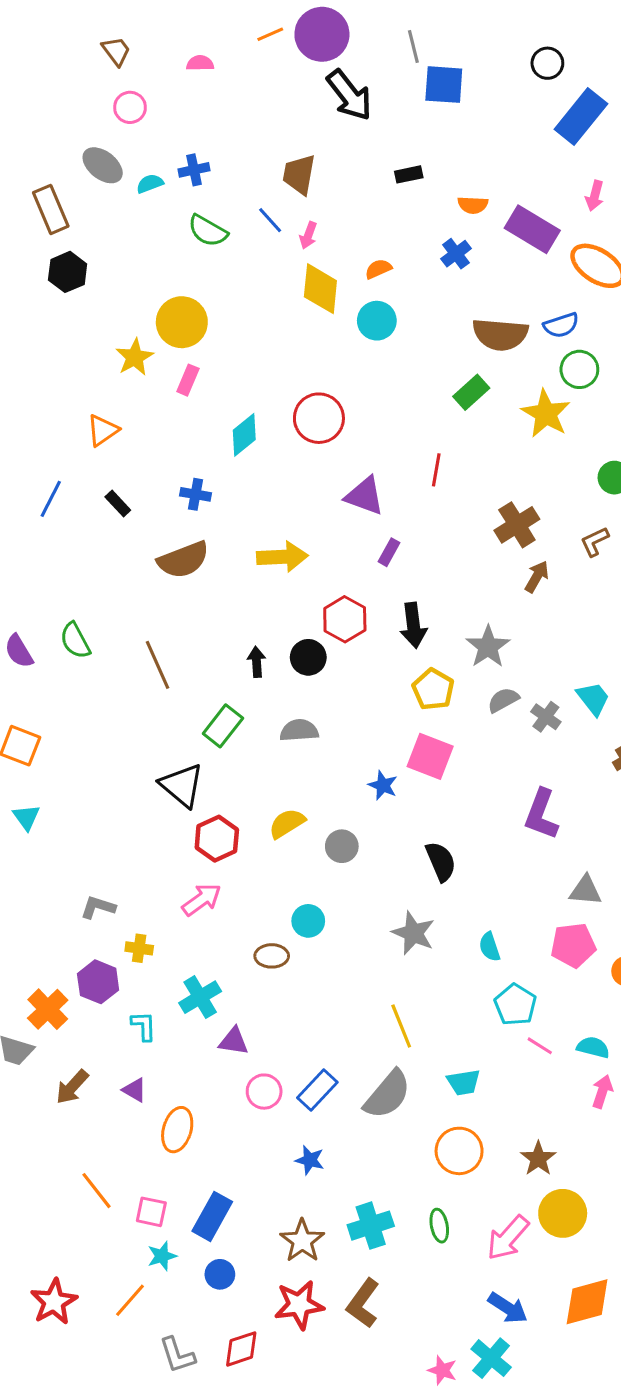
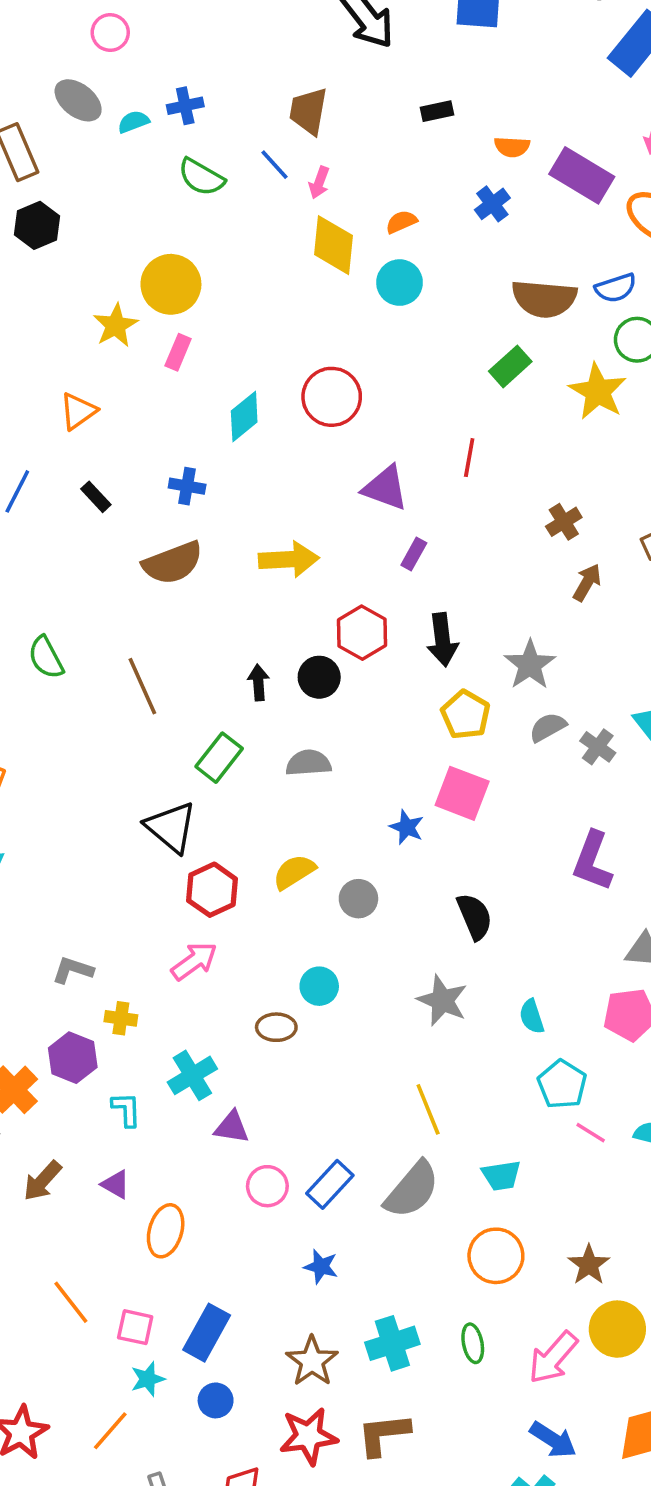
brown cross: (517, 525) -> (564, 522), size x0.7
brown L-shape: (363, 1303) -> (383, 1434), turned 48

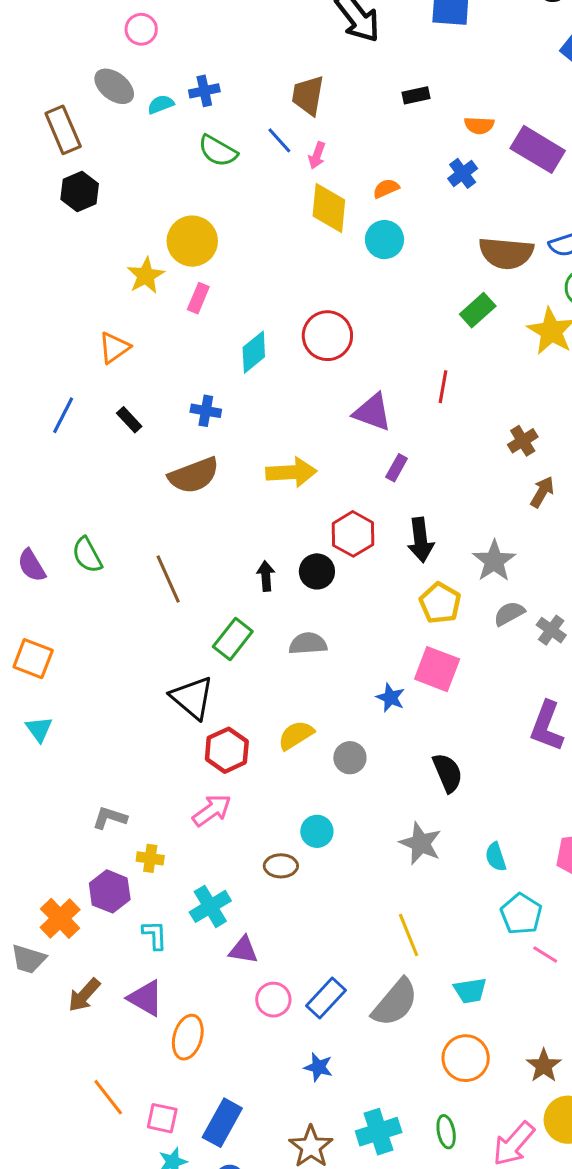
purple triangle: (116, 1184) -> (146, 998), size x1.5

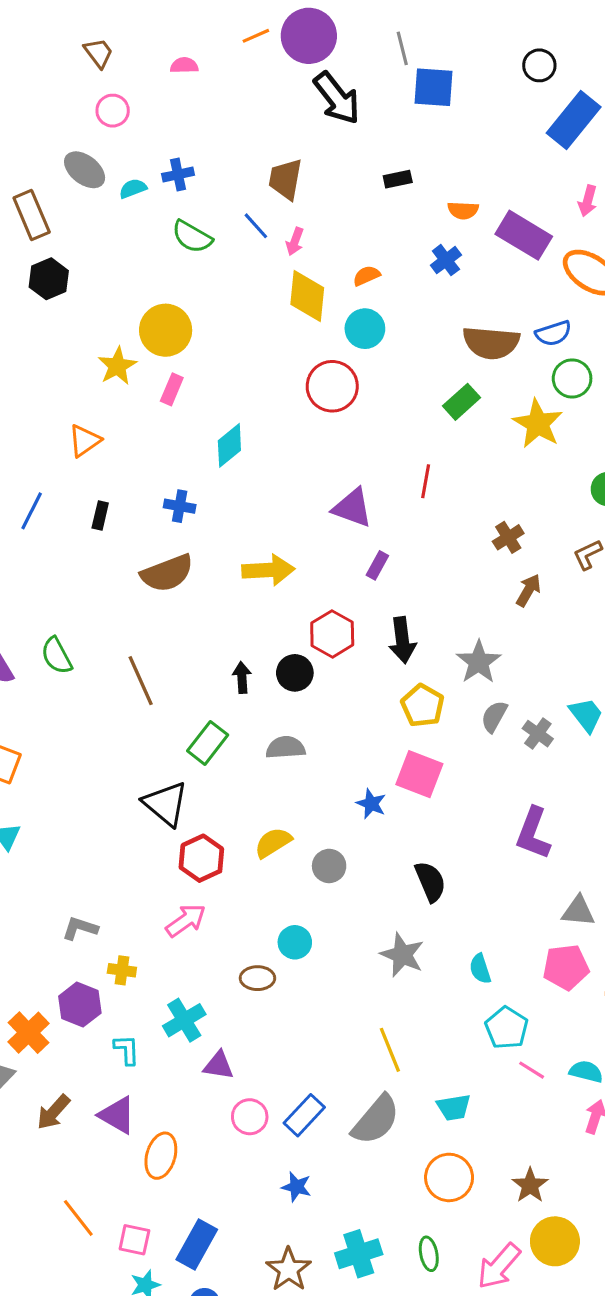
red circle: (327, 336) -> (332, 386), moved
black rectangle: (129, 420) -> (100, 516), turned 56
gray semicircle: (509, 614) -> (494, 716), turned -32

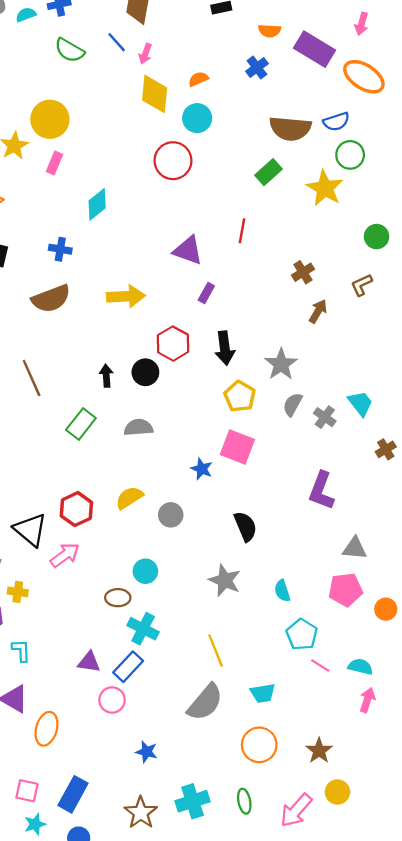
black triangle: (166, 804) -> (30, 530), moved
cyan cross: (184, 1020) -> (143, 629), moved, turned -32
blue rectangle: (304, 1115) -> (128, 667), moved
yellow circle: (555, 1241) -> (337, 792), size x0.7

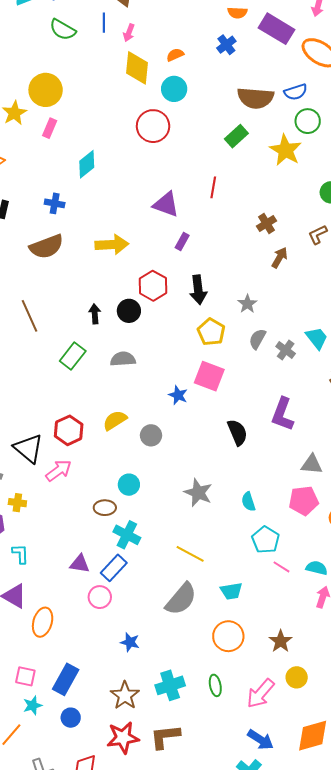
blue line: (117, 42) -> (104, 23), turned 42
gray star: (281, 364) -> (247, 304), size x0.7
black semicircle: (245, 526) -> (237, 432), moved
yellow line: (216, 651) -> (190, 554), turned -40

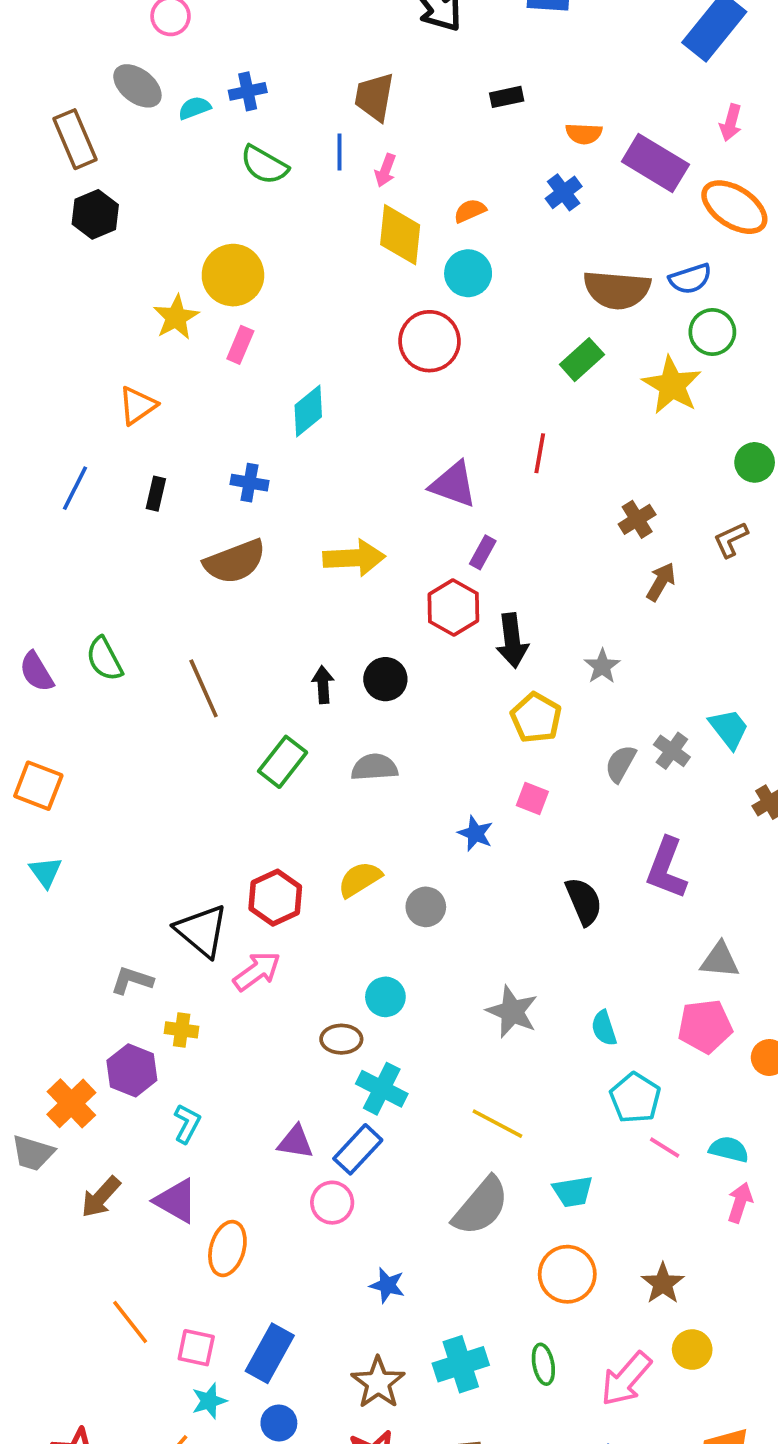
red hexagon: (153, 286) -> (453, 608), moved
gray semicircle: (257, 339) -> (621, 764), moved
pink square: (209, 376) -> (532, 799), size x0.6
cyan L-shape: (20, 554) -> (187, 1124), turned 30

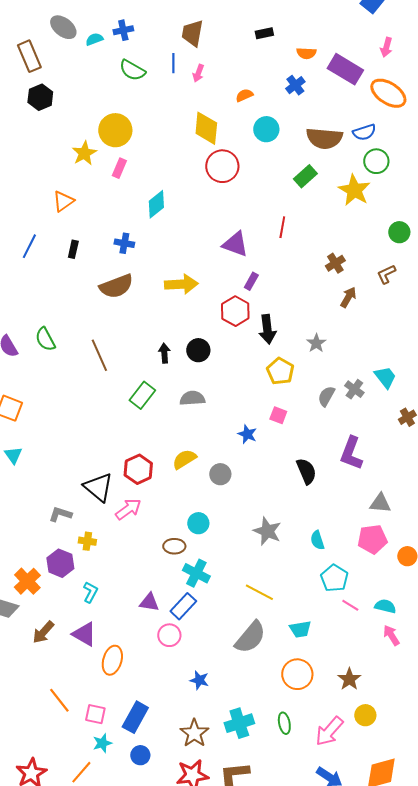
yellow diamond: (400, 235) -> (206, 128), moved
cyan circle: (468, 273) -> (266, 129), moved
pink arrow: (740, 1203) -> (391, 635), turned -50

